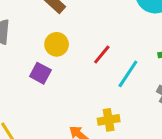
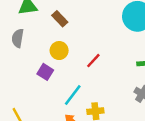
cyan line: (128, 74) -> (73, 95), moved

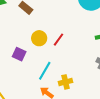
yellow circle: (59, 51) -> (39, 38), moved

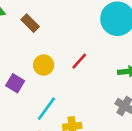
red line: (59, 40) -> (79, 61), moved

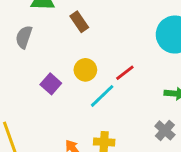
cyan line: (46, 109) -> (102, 96), moved

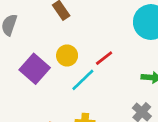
purple square: (51, 84) -> (35, 69), size x1.5

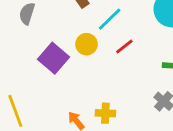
cyan line: (83, 80) -> (110, 19), moved

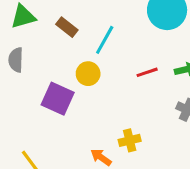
red line: (124, 46) -> (147, 72), moved, turned 36

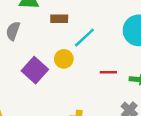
brown rectangle: (67, 27) -> (59, 19), turned -56

